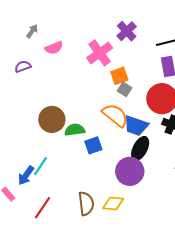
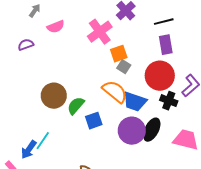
green semicircle: (75, 130) -> (76, 106), turned -42
black ellipse: (140, 148) -> (152, 130), moved
purple circle: (130, 171) -> (132, 131), moved

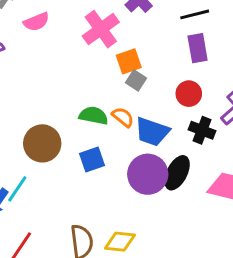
red circle: (160, 76) -> (189, 94), size x0.6
orange semicircle: (115, 92) -> (123, 117), size x0.6
brown circle: (54, 96) -> (42, 143), moved
green semicircle: (76, 106) -> (94, 116), moved, turned 60

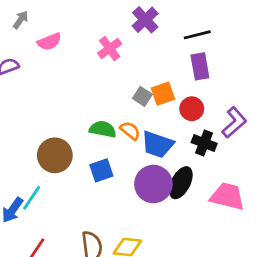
pink cross: (101, 29) -> (110, 48), size x0.7
orange square: (129, 61) -> (163, 94), moved

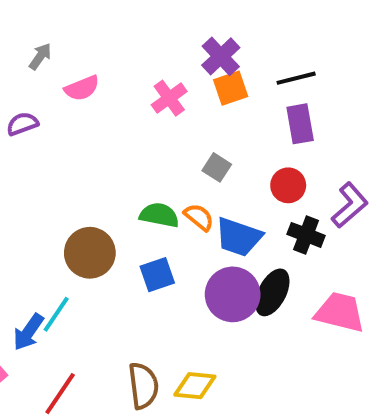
orange square: (163, 94) -> (231, 88), moved

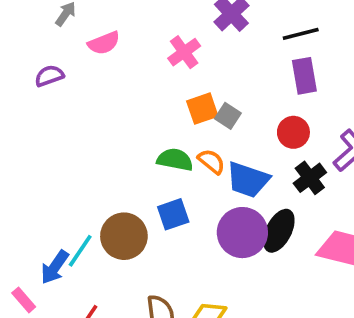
orange square: (231, 88) -> (202, 109), moved
black cross: (306, 235) -> (310, 178), turned 32
brown circle: (90, 253) -> (124, 236), moved

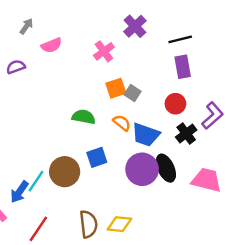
green semicircle: (175, 160) -> (84, 117), moved
black ellipse: (279, 231) -> (166, 168), turned -52

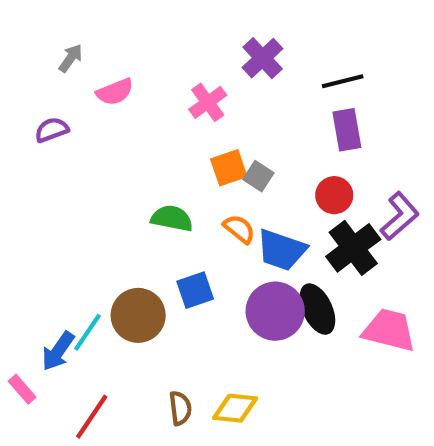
black cross: (186, 134) -> (353, 248), size x1.4
brown semicircle: (88, 224) -> (180, 408), size x0.7

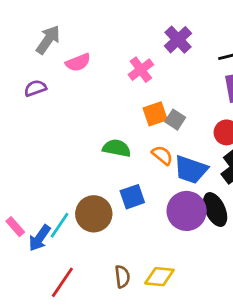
gray arrow: (71, 58) -> (48, 40), size x1.5
pink rectangle: (22, 389) -> (15, 227), moved

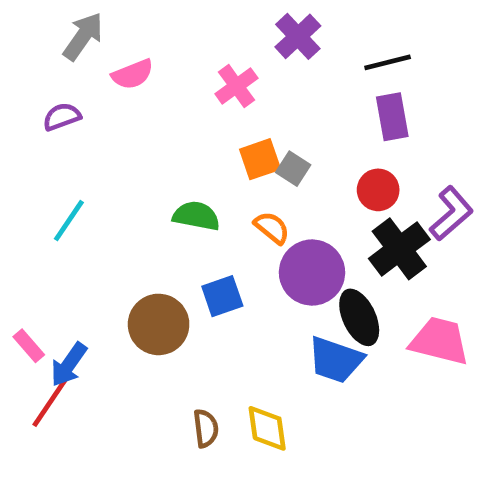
blue trapezoid: (191, 170) -> (336, 360), moved
purple circle: (187, 211) -> (312, 273), moved
cyan line: (60, 225) -> (69, 221), moved
yellow diamond: (159, 277) -> (267, 428), turned 76
red line: (62, 282) -> (50, 402), moved

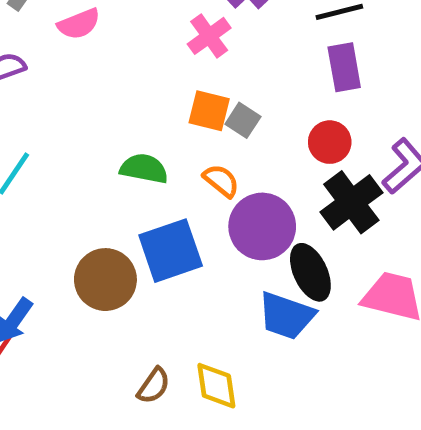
pink cross: (236, 86) -> (209, 36), moved
orange square: (260, 159) -> (209, 111), turned 33
blue square: (222, 296) -> (171, 251), size x1.5
brown semicircle: (206, 428) -> (154, 386), turned 42

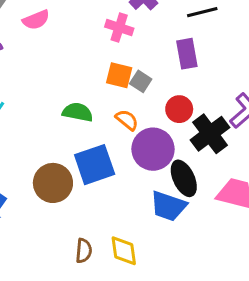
pink cross: (209, 36) -> (119, 28), turned -36
purple rectangle: (344, 67) -> (187, 54), moved
red circle: (330, 142) -> (179, 109), moved
brown semicircle: (154, 386) -> (84, 251), turned -30

